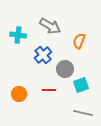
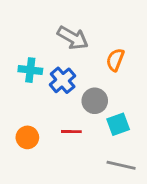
cyan cross: (18, 35) -> (30, 70), moved

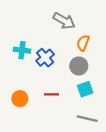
gray arrow: (73, 38) -> (64, 21), moved
gray circle: (95, 101) -> (79, 66), moved

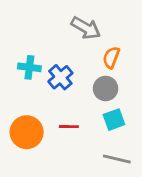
orange circle: (20, 99) -> (27, 132), size x1.5

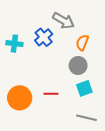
cyan cross: (29, 67) -> (14, 44), moved
blue cross: (60, 77) -> (44, 37), moved

